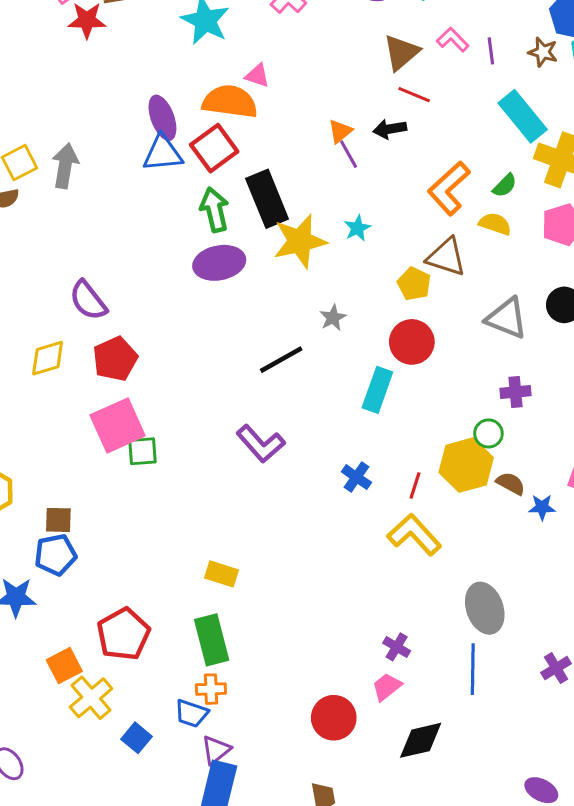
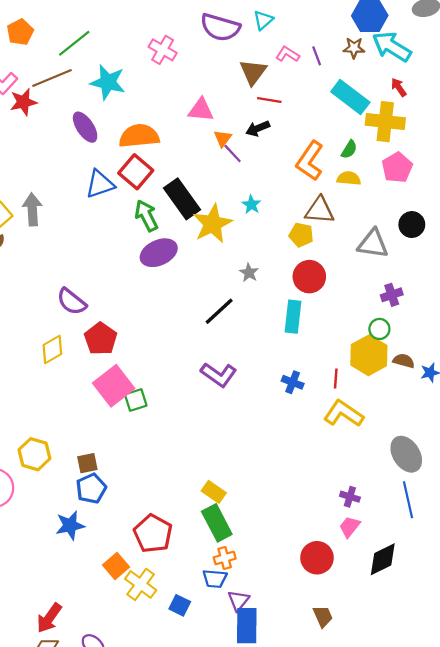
pink triangle: (257, 76) -> (201, 110), moved, size x1.4
purple ellipse: (162, 118) -> (85, 127), moved
yellow rectangle: (221, 574) -> (214, 492), moved, turned 30

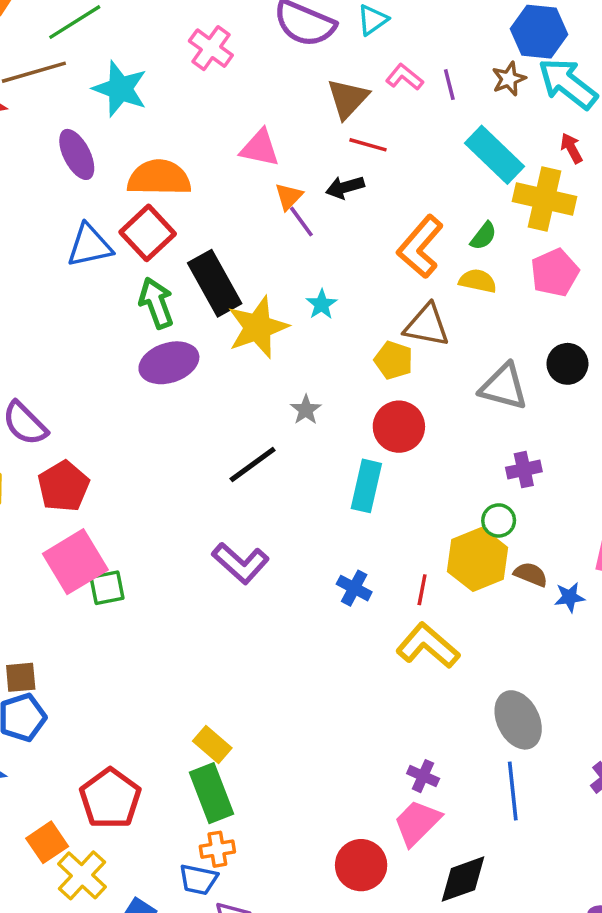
brown star: (354, 48) -> (509, 79), turned -30
pink trapezoid: (350, 527) -> (417, 823), size x1.4

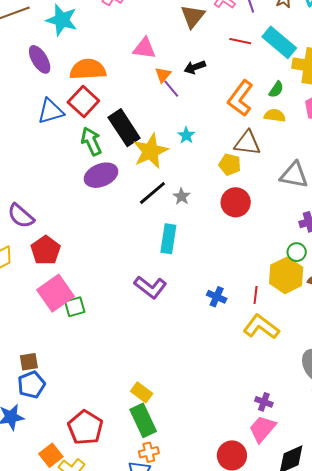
red line: (368, 145) -> (240, 41), moved
black line: (253, 465) -> (152, 193), moved
cyan rectangle: (366, 486) -> (168, 239), moved

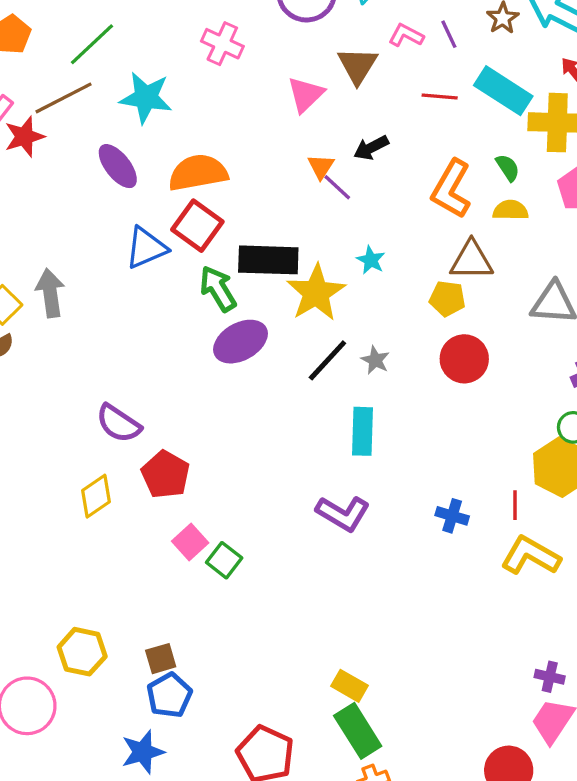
pink triangle: (144, 48) -> (306, 94), moved, turned -45
green semicircle: (276, 89) -> (508, 168), turned -60
black rectangle: (124, 128) -> (268, 260), turned -48
pink square: (55, 293) -> (190, 542), size x0.6
green square: (75, 307) -> (224, 560), turned -30

